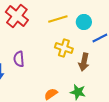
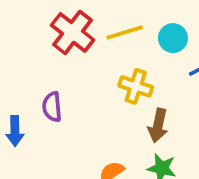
red cross: (17, 16) -> (73, 32), moved
brown arrow: (84, 62) -> (158, 125), moved

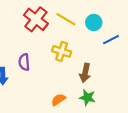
yellow line: (125, 32) -> (66, 19), turned 48
yellow cross: (136, 86) -> (62, 51), moved

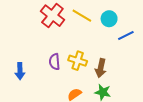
yellow cross: (62, 51) -> (78, 61), moved
purple semicircle: (24, 62) -> (55, 62), moved

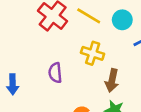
yellow cross: (78, 61) -> (93, 53), moved

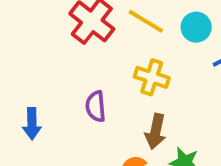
brown arrow: (112, 80) -> (156, 131), moved

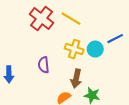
cyan circle: (196, 27) -> (95, 49), moved

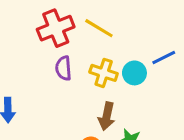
red cross: (41, 19) -> (56, 28), turned 30
purple semicircle: (44, 65) -> (63, 68), moved

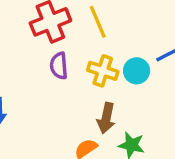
yellow line: (99, 28) -> (98, 22), turned 36

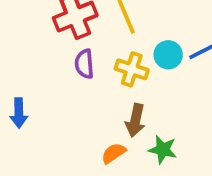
cyan circle: (137, 71) -> (168, 55), moved

